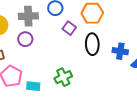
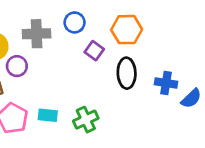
purple circle: (25, 39) -> (17, 66), moved
cyan rectangle: (33, 86) -> (48, 115), moved

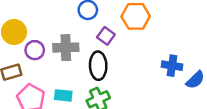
gray cross: (37, 34) -> (66, 48), moved
black ellipse: (127, 73) -> (98, 66), moved

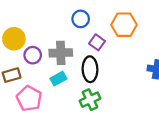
cyan rectangle: (63, 95) -> (58, 79), moved, turned -35

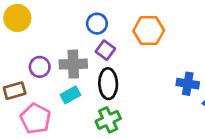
yellow circle: (14, 39) -> (17, 18), moved
purple square: (97, 42) -> (105, 50), moved

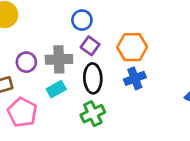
orange hexagon: (149, 31) -> (132, 47), moved
blue cross: (188, 84) -> (135, 78), moved, turned -30

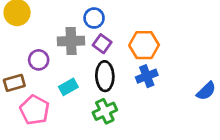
gray cross: (59, 59) -> (71, 41), moved

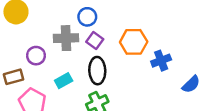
blue cross: (147, 76) -> (161, 61), moved

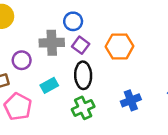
blue cross: (161, 61) -> (131, 100), moved

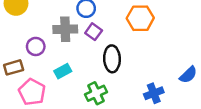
orange hexagon: (120, 46) -> (140, 18), moved
black ellipse: (83, 75) -> (112, 59), moved
blue cross: (131, 100) -> (154, 93), moved

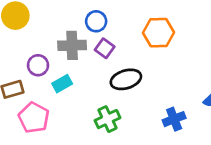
black ellipse: (112, 59) -> (126, 79), turned 75
cyan rectangle: (63, 71) -> (62, 84), moved

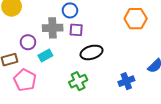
orange hexagon: (158, 33) -> (136, 19), moved
purple square: (105, 48) -> (76, 30), turned -32

